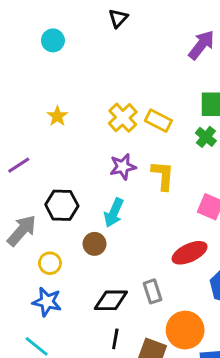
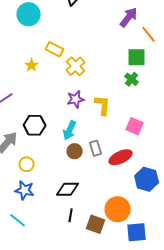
cyan circle: (53, 40) -> (29, 14), size x1.5
yellow rectangle: (158, 121) -> (55, 49), moved
brown circle: (95, 244) -> (75, 151), moved
gray rectangle: (152, 291) -> (96, 148), moved

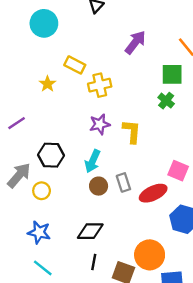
purple arrow: (129, 17) -> (135, 42), moved
yellow cross: (76, 66) -> (100, 85), turned 30
pink square: (135, 126) -> (178, 171), moved
yellow circle: (27, 164) -> (42, 191), moved
cyan line: (18, 220) -> (43, 268), moved

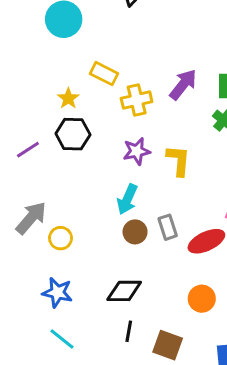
purple arrow: (135, 42) -> (183, 84), moved
black hexagon: (51, 155) -> (73, 134), moved
orange circle: (150, 255) -> (202, 299), moved, size x0.7

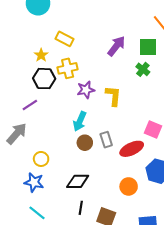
yellow cross: (137, 100) -> (68, 68), moved
purple line: (28, 150) -> (30, 105), moved
yellow circle: (61, 238) -> (41, 159), moved

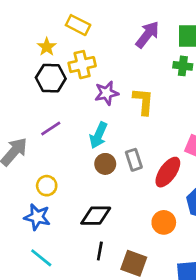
green cross: (143, 69) -> (183, 66), turned -32
purple line: (30, 105) -> (51, 129), moved
red ellipse: (132, 149) -> (168, 172), turned -30

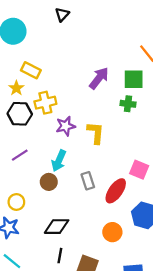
yellow rectangle: (78, 25) -> (31, 70), moved
brown circle: (105, 164) -> (49, 182), moved

